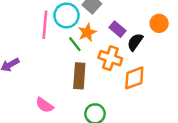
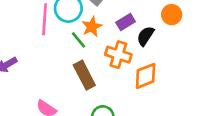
purple rectangle: (118, 29) -> (126, 22), turned -70
brown rectangle: (79, 76) -> (84, 75), turned -30

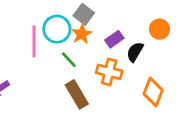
orange star: (92, 27) -> (82, 34), moved
orange diamond: (146, 76) -> (153, 92), moved, turned -44

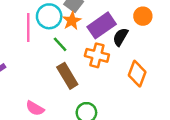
purple rectangle: (114, 39) -> (102, 25), size x1.6

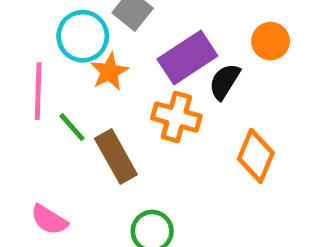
orange star: (72, 21) -> (109, 72), moved
pink line: (28, 28) -> (38, 91), moved
green line: (60, 44) -> (72, 127), moved

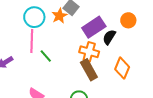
cyan circle: (83, 36) -> (34, 17), moved
orange star: (109, 72) -> (59, 16), moved
brown rectangle: (116, 157) -> (89, 70), moved

